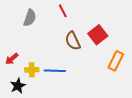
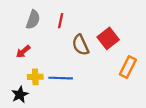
red line: (63, 11) -> (61, 21), moved, turned 40
red arrow: (12, 59) -> (23, 52), moved

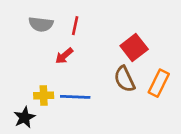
gray semicircle: (33, 20) -> (41, 24), turned 78
brown semicircle: (80, 45) -> (124, 79), moved
red arrow: (23, 52) -> (64, 56), moved

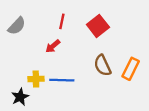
gray semicircle: (41, 24) -> (17, 26), moved, turned -54
red square: (134, 48) -> (98, 26), moved

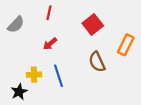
red line: (62, 21) -> (49, 13), moved
orange rectangle: (131, 69) -> (126, 45), moved
blue line: (62, 80) -> (59, 76), turned 70

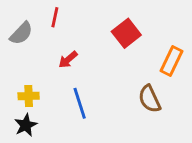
red line: (49, 13) -> (55, 17), moved
brown semicircle: (97, 62) -> (150, 99), moved
yellow cross: (34, 75) -> (29, 96), moved

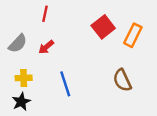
gray semicircle: (21, 33) -> (18, 44), moved
red arrow: (68, 60) -> (46, 47), moved
orange rectangle: (172, 61) -> (133, 35), moved

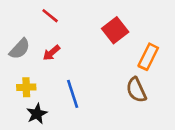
red line: (45, 14) -> (50, 16), turned -63
orange rectangle: (133, 35) -> (148, 57), moved
black star: (21, 102) -> (37, 114), moved

